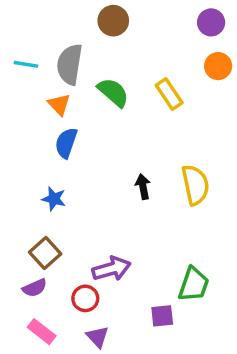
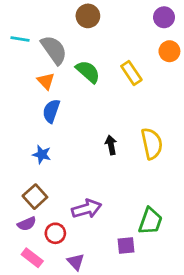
cyan line: (26, 64) -> (20, 39), moved
gray semicircle: (70, 64) -> (54, 50), turned 136
red circle: (85, 298) -> (55, 233), moved

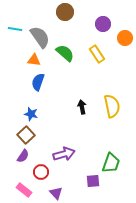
purple circle: (164, 17) -> (103, 24), moved
orange triangle: (46, 81) -> (34, 60), turned -40
brown square: (35, 197) -> (26, 135), moved
purple semicircle: (27, 224) -> (23, 156), moved, turned -32

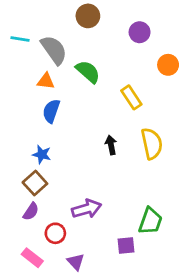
orange circle: (125, 38) -> (168, 65), moved
yellow rectangle: (97, 54) -> (131, 97), moved

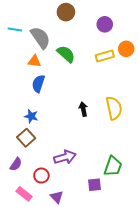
yellow rectangle: (131, 97) -> (105, 56), moved, turned -72
purple semicircle: (31, 212) -> (16, 164), moved

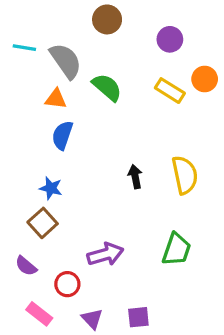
yellow rectangle: (105, 56) -> (170, 91), turned 48
purple semicircle: (16, 164) -> (26, 266), turned 96
green trapezoid: (113, 166) -> (177, 249), moved
purple square: (95, 185) -> (138, 317), moved

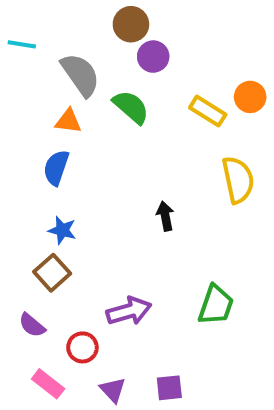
purple circle: (170, 39) -> (153, 57), moved
cyan line: (24, 48) -> (22, 44), moved
blue semicircle: (62, 135) -> (56, 168), moved
yellow semicircle: (185, 175) -> (238, 180), moved

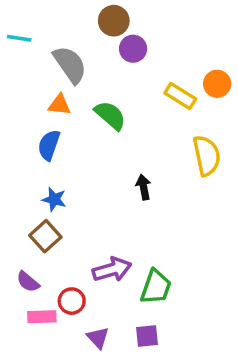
green semicircle: (131, 107) -> (110, 115), moved
green trapezoid: (216, 305) -> (156, 287), moved
pink rectangle: (48, 384) -> (42, 317), moved, turned -40

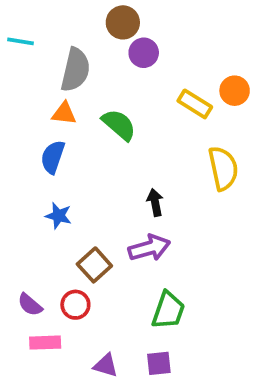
gray semicircle: (70, 64) -> (75, 70), turned 48
brown square: (45, 236) -> (94, 265), moved
purple arrow: (112, 269) -> (149, 248), moved
red circle: (72, 301) -> (75, 305), moved
purple triangle: (98, 338) -> (106, 365), turned -30

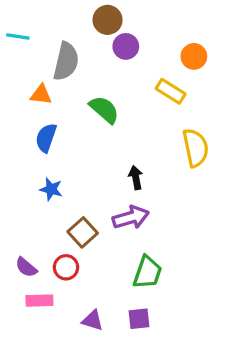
orange circle: (235, 91) -> (194, 56), moved
orange triangle: (64, 113) -> (41, 95), moved

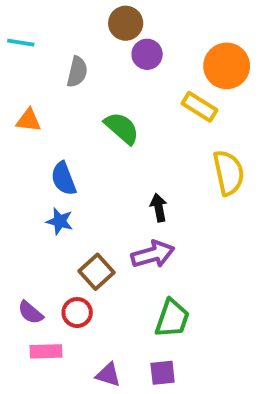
orange circle: (194, 56) -> (227, 66), size x1.5
gray semicircle: (66, 61) -> (77, 72), size x0.7
orange triangle: (41, 95) -> (29, 120), moved
blue semicircle: (46, 138) -> (64, 179), moved, turned -40

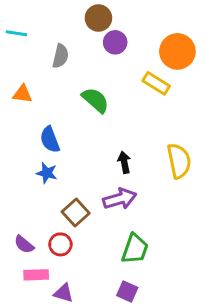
yellow semicircle: (229, 173) -> (179, 161), moved
purple square: (163, 373) -> (127, 291), turned 30
purple triangle: (108, 375) -> (63, 293), moved

